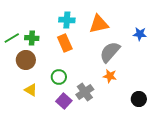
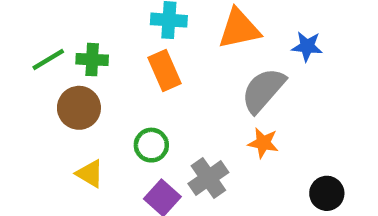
blue star: (140, 34) -> (307, 46), moved

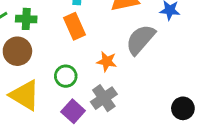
orange star: (263, 143) -> (107, 61), moved
yellow triangle: (90, 174) -> (25, 95), size x1.6

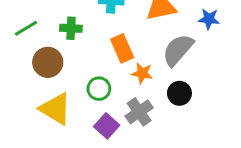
green cross: (26, 19) -> (71, 28), moved
orange rectangle: (75, 26) -> (122, 48), moved
black circle: (183, 108) -> (179, 93), moved

